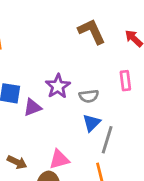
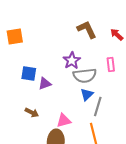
purple star: (58, 86) -> (72, 60), moved
gray semicircle: (89, 96) -> (85, 76), size x1.6
brown arrow: (17, 162) -> (32, 112), moved

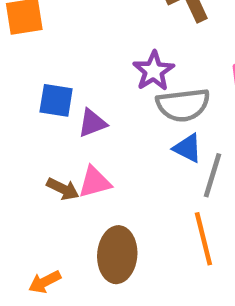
blue triangle: (87, 94) -> (188, 148), turned -48
pink triangle: (64, 120) -> (95, 182), moved

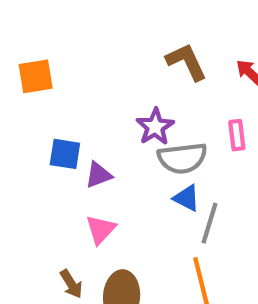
pink triangle: (95, 182) -> (101, 229), turned -32
brown arrow: (63, 189) -> (71, 284), moved, turned 32

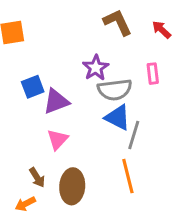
blue square: (65, 154) -> (33, 87), turned -30
purple triangle: (99, 175) -> (56, 101), size x1.4
blue triangle: (187, 198) -> (118, 117), size x1.4

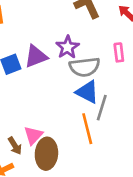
purple triangle: (56, 101) -> (36, 56), moved
pink triangle: (58, 139) -> (33, 135), moved
orange line: (128, 176) -> (87, 129), moved

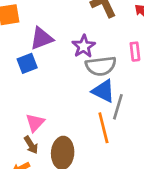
purple triangle: (36, 56) -> (42, 38), moved
pink triangle: (33, 135) -> (35, 123), moved

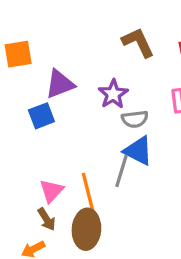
gray semicircle: (101, 66) -> (135, 119), size x0.7
gray line: (118, 107) -> (122, 171), moved
orange line: (103, 128) -> (88, 193), moved

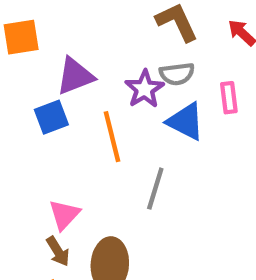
gray semicircle: (135, 119) -> (177, 74), moved
blue triangle: (138, 151) -> (186, 121), moved
orange line: (88, 193) -> (112, 137), moved

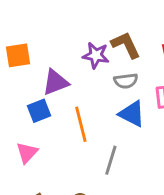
purple star: (144, 89) -> (96, 55), moved, turned -30
pink triangle: (64, 215) -> (27, 153), moved

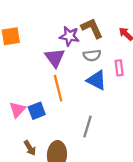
purple triangle: (55, 82) -> (55, 58), moved, turned -45
blue square: (39, 111) -> (37, 111), moved
gray line: (111, 160) -> (87, 127), moved

